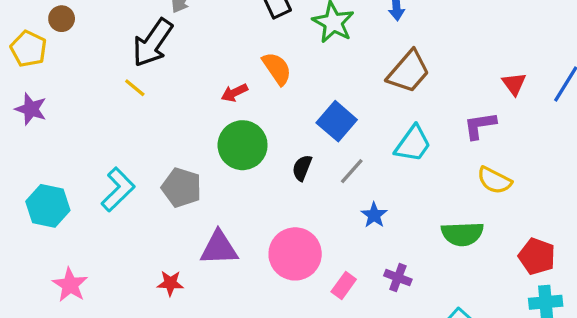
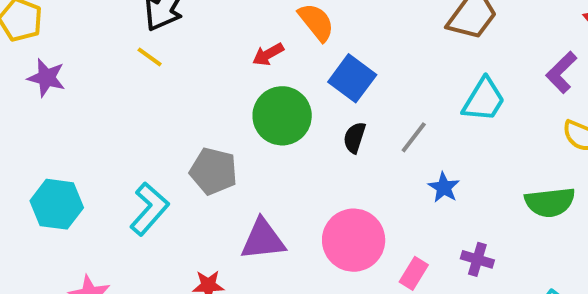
purple star: (31, 109) -> (46, 78), moved
blue square: (337, 121) -> (352, 78), moved
purple L-shape: (480, 125) -> (561, 72), turned -32
cyan L-shape: (118, 190) -> (149, 209), moved

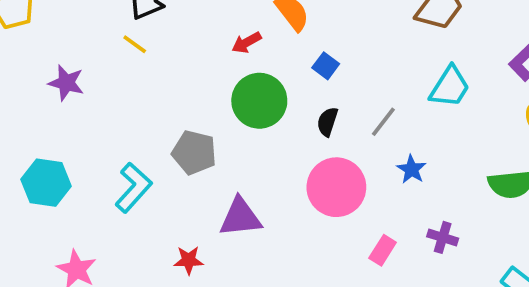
purple star: (46, 78) -> (66, 83), moved
blue square: (352, 78) -> (326, 66), size x0.6
pink circle: (354, 240) -> (336, 187), moved

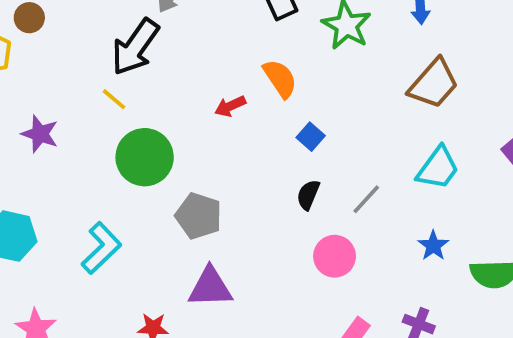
green circle: (259, 101) -> (145, 157), moved
gray pentagon: (194, 152) -> (199, 216), moved
blue star: (411, 169) -> (433, 246), moved
pink circle: (336, 187) -> (335, 256), moved, size x0.7

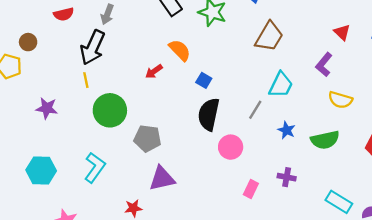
yellow line: (114, 99) -> (86, 80), turned 49
black semicircle: (308, 195) -> (209, 114), size x1.8
gray line: (366, 199) -> (255, 110), moved

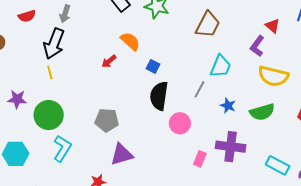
red triangle: (342, 32) -> (273, 26), moved
yellow semicircle: (340, 100) -> (273, 76), size x1.4
green circle: (110, 110) -> (49, 115), moved
purple cross: (287, 177) -> (231, 147), size x1.8

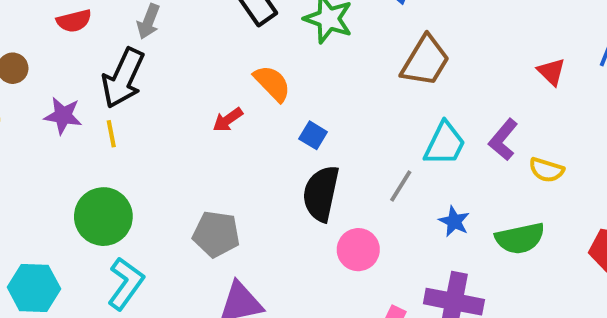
purple L-shape: (257, 46) -> (503, 140), moved
yellow semicircle: (273, 76) -> (546, 170), size x0.6
purple star: (17, 99) -> (63, 116), moved

